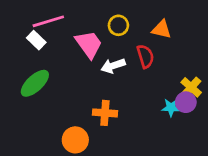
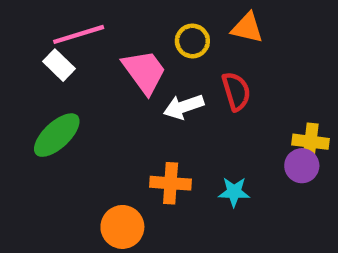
orange triangle: (162, 29) -> (247, 28), moved
yellow cross: (191, 87) -> (311, 142), turned -35
cyan star: (171, 108) -> (234, 192), moved

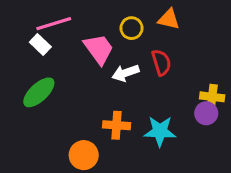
cyan star: (234, 192) -> (160, 131), size x1.5

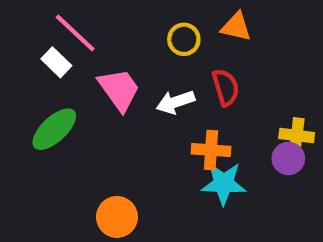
pink line: (54, 24) -> (75, 33), turned 60
pink trapezoid: (99, 49) -> (119, 89), moved
orange cross: (117, 125) -> (211, 150), moved

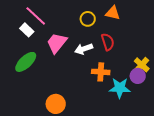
pink trapezoid: (119, 89) -> (57, 43), turned -105
yellow cross: (297, 135) -> (142, 65), turned 35
cyan star: (224, 184) -> (120, 88), moved

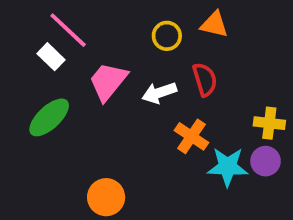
yellow cross: (142, 65) -> (269, 123), turned -35
orange cross: (101, 72) -> (191, 136), turned 30
purple circle: (138, 76) -> (266, 161), moved

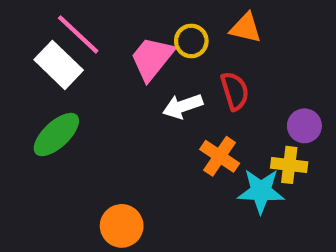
white rectangle: (51, 57) -> (59, 65), size x1.5
pink trapezoid: (108, 81) -> (152, 58), moved
yellow cross: (269, 123) -> (289, 165), moved
purple circle: (266, 161) -> (304, 126), moved

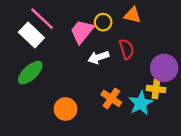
purple circle: (304, 126) -> (164, 68), size x1.5
orange cross: (220, 156) -> (111, 98), moved
cyan star: (261, 191) -> (141, 103), turned -30
orange circle: (122, 226) -> (65, 109), moved

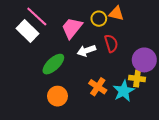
yellow circle: (103, 22) -> (99, 19), moved
green ellipse: (30, 73) -> (53, 64), moved

